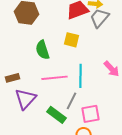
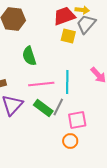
yellow square: (72, 40) -> (68, 36), moved
green rectangle: (57, 115) -> (43, 108), moved

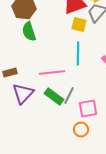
green semicircle: (29, 56) -> (29, 32), moved
cyan line: (67, 82) -> (78, 54), moved

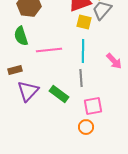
green semicircle: (29, 32) -> (21, 36), moved
pink line: (52, 73) -> (49, 50), moved
gray line: (69, 96) -> (81, 78), moved, turned -30

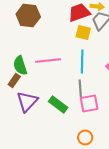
green semicircle: (21, 36) -> (20, 65), moved
brown rectangle: (15, 70) -> (14, 80), turned -40
pink square: (93, 106) -> (89, 103), moved

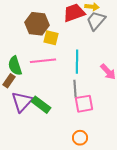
brown hexagon: (28, 15) -> (37, 24), moved
yellow square: (83, 32) -> (51, 38), moved
green rectangle: (58, 104) -> (41, 105), moved

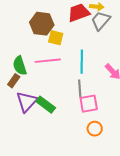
orange circle: (80, 138) -> (95, 129), moved

